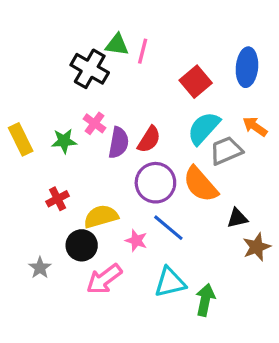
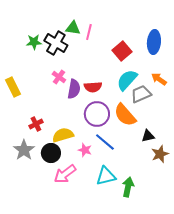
red semicircle: (149, 139) -> (93, 87), turned 54
green star: (64, 141) -> (34, 42), moved
gray star: (40, 268) -> (24, 150), moved, size x1.5

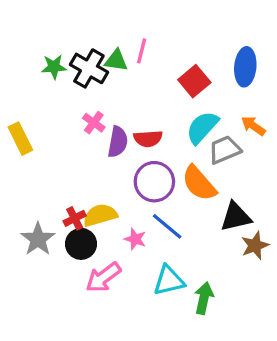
green triangle: (73, 28) -> (116, 60), moved
red cross: (36, 124) -> (75, 218), moved
black triangle: (148, 136) -> (236, 217), size x1.5

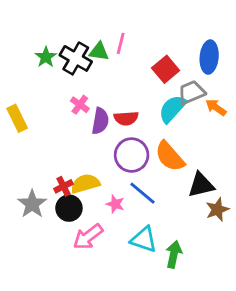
green star: (54, 67) -> (46, 57), turned -30
gray trapezoid: (225, 150) -> (191, 92), moved
cyan triangle: (169, 281) -> (144, 239), turned 32

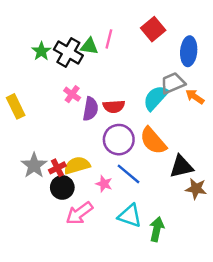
red square: (166, 69) -> (153, 29), moved
gray star: (32, 204) -> (34, 165), moved
brown star: (217, 209) -> (196, 189), turned 30

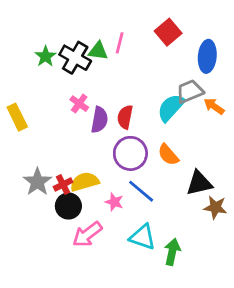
red semicircle: (114, 106) -> (125, 117), turned 105
orange semicircle: (153, 141) -> (168, 155), size x0.7

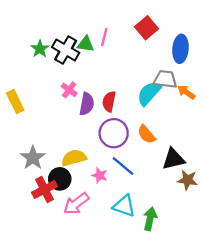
gray trapezoid: (190, 91) -> (165, 79), turned 30
red cross: (63, 184) -> (45, 189), moved, size x1.5

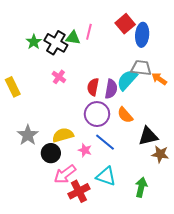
blue ellipse: (180, 49) -> (142, 35), moved
purple semicircle: (87, 104) -> (111, 89), moved
red cross: (45, 189) -> (79, 191), moved
green arrow: (150, 219) -> (141, 187), moved

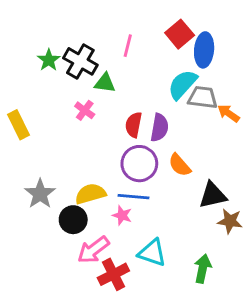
green triangle: (73, 38) -> (105, 83), moved
cyan semicircle: (127, 80) -> (182, 84), moved
blue line: (105, 142) -> (134, 197), moved, turned -35

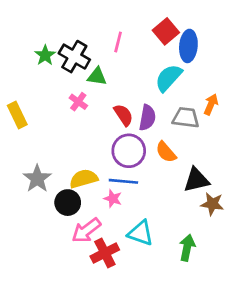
gray trapezoid: (203, 97) -> (186, 118), moved
orange arrow: (229, 113) -> (211, 104), turned 78
red semicircle: (134, 125) -> (123, 115), turned 135

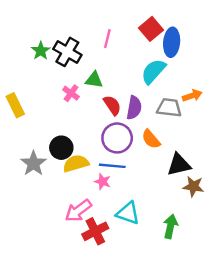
green triangle: (97, 76) -> (94, 80), moved
orange arrow: (211, 104) -> (192, 96), turned 48
black circle: (68, 203) -> (61, 148), moved

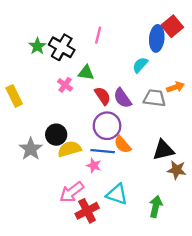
red square: (151, 29) -> (172, 26), moved
cyan semicircle: (153, 71) -> (140, 65), size x0.7
purple semicircle: (134, 108) -> (122, 98), turned 135
orange semicircle: (151, 139) -> (122, 145), moved

